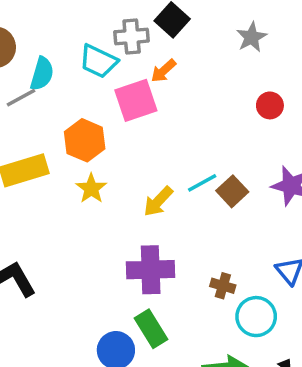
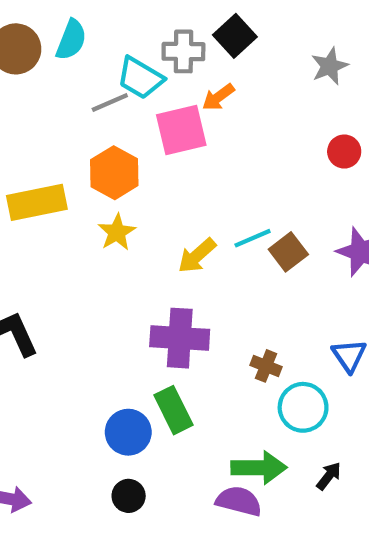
cyan semicircle: (42, 74) -> (71, 40), moved
gray line: (21, 98) -> (110, 102), moved

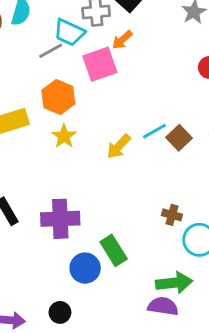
purple cross: (180, 338) -> (60, 219), moved
black circle: (129, 496) -> (60, 312), moved

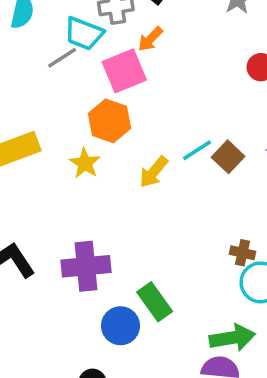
orange hexagon: (58, 97) -> (110, 121), moved
brown cross: (172, 215) -> (243, 253), moved

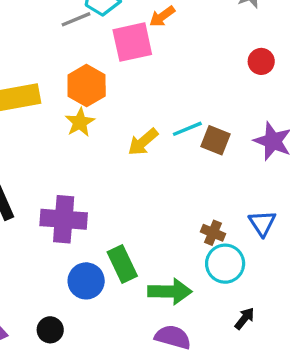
orange hexagon: (110, 121) -> (87, 85), moved
brown square: (228, 157) -> (215, 140), turned -32
green arrow: (232, 338) -> (170, 291), moved

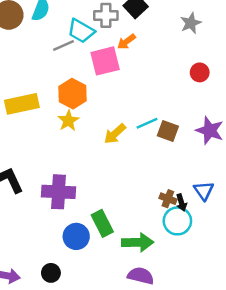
black arrow: (244, 318) -> (181, 203), moved, turned 126

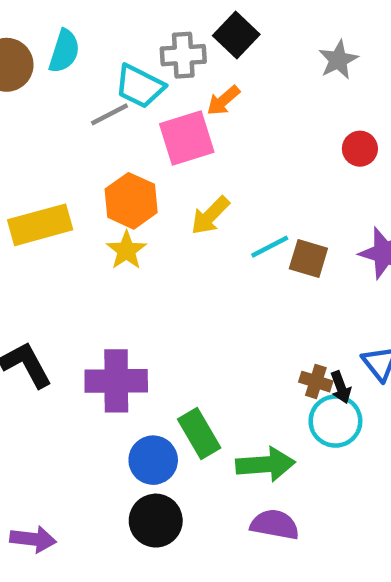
yellow arrow: (115, 134) -> (210, 215), moved
black circle: (51, 273) -> (156, 521), moved, size x1.5

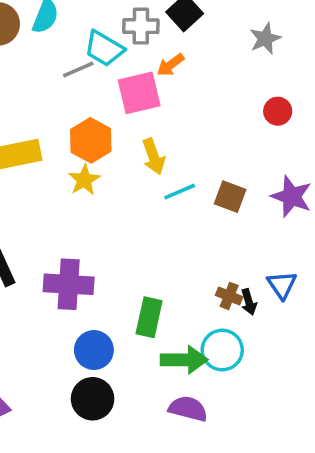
yellow arrow: (210, 215) -> (154, 157), turned -68
cyan line: (270, 247) -> (180, 192), moved
cyan circle: (335, 421) -> (222, 350), moved
green rectangle: (199, 434) -> (149, 317), moved, turned 39

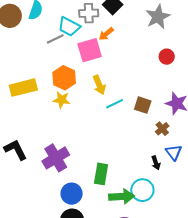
gray star: (265, 39) -> (158, 17), size x1.4
yellow star: (84, 180) -> (62, 100), turned -30
purple cross: (69, 284) -> (56, 158), turned -32
brown cross: (229, 296) -> (162, 129), moved, turned 32

